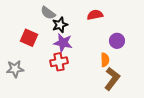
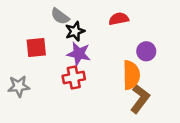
red square: (29, 38) -> (36, 48), turned -30
orange semicircle: (105, 60) -> (131, 75), size x1.6

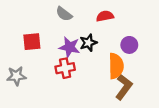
gray semicircle: (60, 16) -> (64, 14), moved
black star: (75, 31) -> (88, 43), moved

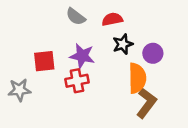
red semicircle: (105, 16) -> (112, 19), moved
red square: (32, 42) -> (44, 61), moved
black star: (88, 43) -> (123, 44), moved

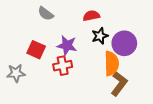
gray semicircle: (76, 17) -> (46, 14), moved
purple circle: (153, 53) -> (124, 43), size x1.5
red square: (44, 61) -> (36, 50), turned 30

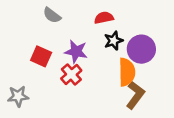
red cross: (63, 66) -> (71, 74), turned -30
gray star: (16, 73) -> (18, 96), moved

